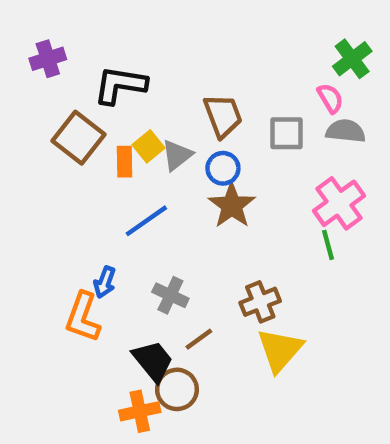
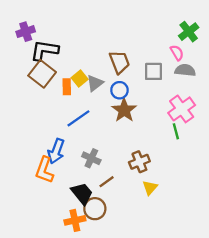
black L-shape: (120, 85) -> (44, 50), moved
blue arrow: (105, 282) -> (56, 151), size x1.5
yellow triangle: (280, 350) -> (150, 188), size x0.6

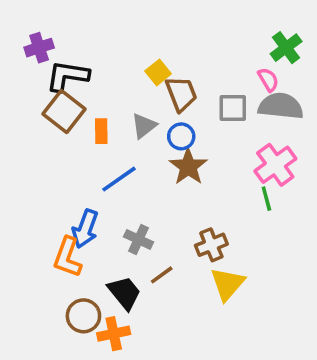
gray semicircle: (185, 70) -> (281, 106), size x1.4
yellow square: (80, 78) -> (158, 72), moved
yellow triangle: (150, 188) -> (227, 284), size x1.5
brown circle: (95, 209) -> (83, 316), moved

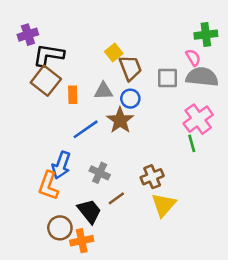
green cross: (286, 48) -> (206, 35), turned 30
gray triangle: (144, 126) -> (103, 91), turned 36
brown star: (188, 167) -> (120, 120), moved

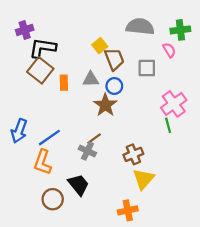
gray semicircle: (202, 77) -> (140, 27), moved
blue line: (86, 129) -> (49, 138), moved
blue arrow: (61, 165) -> (19, 131), moved
brown line: (116, 198) -> (94, 139), moved
orange cross: (82, 241) -> (128, 210), moved

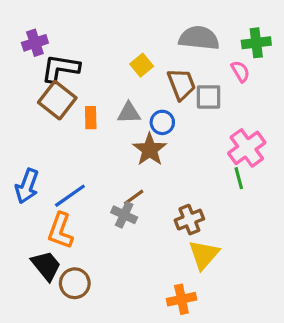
brown trapezoid: (114, 59) -> (181, 84), moved
black trapezoid: (78, 185) -> (46, 266), moved

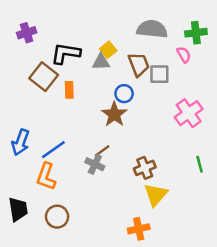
black L-shape: (60, 68) -> (66, 53), moved
gray triangle: (129, 113) -> (101, 62), moved
green line: (239, 178) -> (200, 164), moved
black trapezoid: (46, 266) -> (18, 209), moved, turned 30

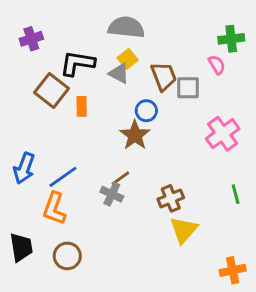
gray semicircle: (152, 29) -> (126, 27), moved
gray triangle: (101, 62) -> (119, 73), turned 30
orange cross: (139, 229) -> (233, 270), moved

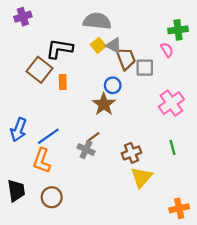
purple cross: (31, 39) -> (23, 17), moved
gray triangle: (119, 73) -> (114, 45), moved
green line: (236, 194) -> (173, 147), moved

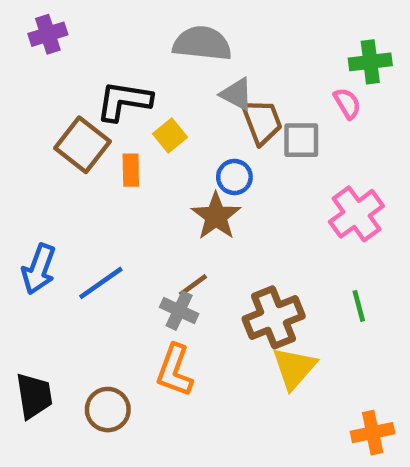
yellow square: (98, 45) -> (170, 136), moved
brown cross: (131, 153) -> (274, 317), size x1.4
orange L-shape: (42, 161) -> (175, 370), moved

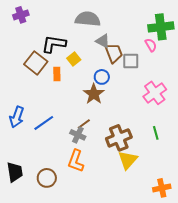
green cross: (370, 62) -> (161, 27), size x1.4

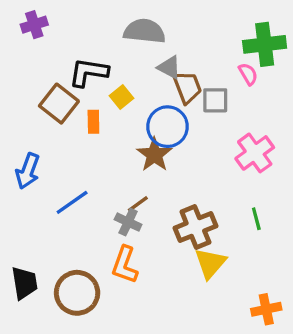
blue circle: (102, 77) -> (168, 127), size x1.6
blue arrow: (17, 117) -> (28, 171), moved
brown circle: (47, 178) -> (77, 293), size x1.4

